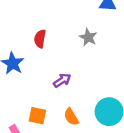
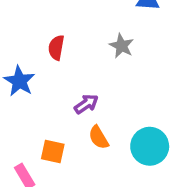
orange semicircle: (71, 117) -> (99, 137), moved

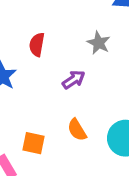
purple arrow: (86, 104) -> (74, 80), moved

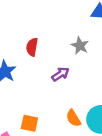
orange semicircle: (77, 130) -> (73, 118), moved

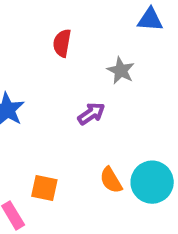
red semicircle: (32, 47) -> (62, 43), moved

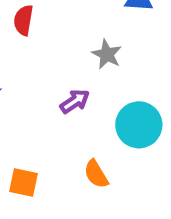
red semicircle: (62, 43) -> (23, 20), moved
cyan circle: (152, 182) -> (139, 125), moved

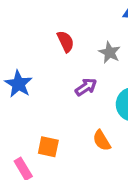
red semicircle: (23, 20) -> (66, 41), moved, turned 145

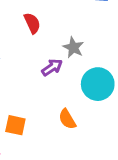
gray star: (110, 52) -> (73, 47), moved

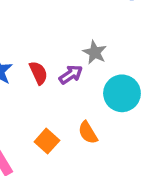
red semicircle: (32, 23) -> (38, 73), moved
orange square: (15, 125) -> (47, 141), moved, turned 30

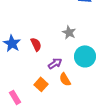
purple arrow: (71, 75) -> (55, 63), moved

